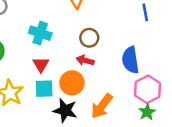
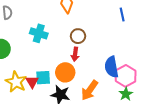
red arrow: (85, 60) -> (75, 54), turned -96
blue semicircle: (130, 60) -> (111, 67), moved
red triangle: (41, 65) -> (32, 82), moved

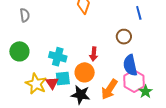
cyan cross: (39, 33) -> (58, 57), moved
brown circle: (78, 36) -> (124, 37), moved
pink hexagon: (126, 76) -> (134, 81), moved

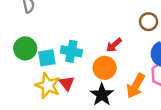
red arrow: (94, 54) -> (114, 45), turned 48
cyan square: (63, 78) -> (47, 58), moved
black star: (81, 95) -> (102, 95), turned 30

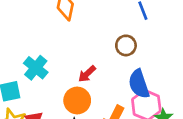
cyan cross: (71, 51) -> (36, 68), moved, turned 30

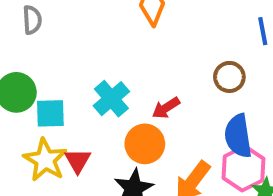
cyan cross: (36, 68) -> (111, 99), moved

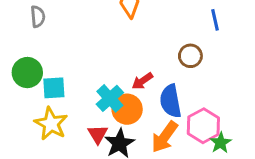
cyan cross: (111, 99) -> (110, 98), moved
blue semicircle: (238, 136) -> (171, 101), moved
red triangle: (78, 161) -> (98, 134), moved

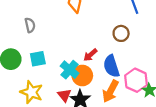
gray semicircle: (38, 16) -> (30, 25), moved
cyan square: (54, 88) -> (38, 59), moved

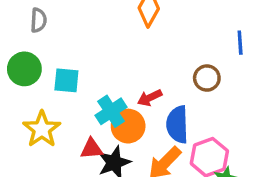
gray semicircle: (30, 25) -> (38, 20), moved
red triangle: (64, 95) -> (92, 149), turned 48

